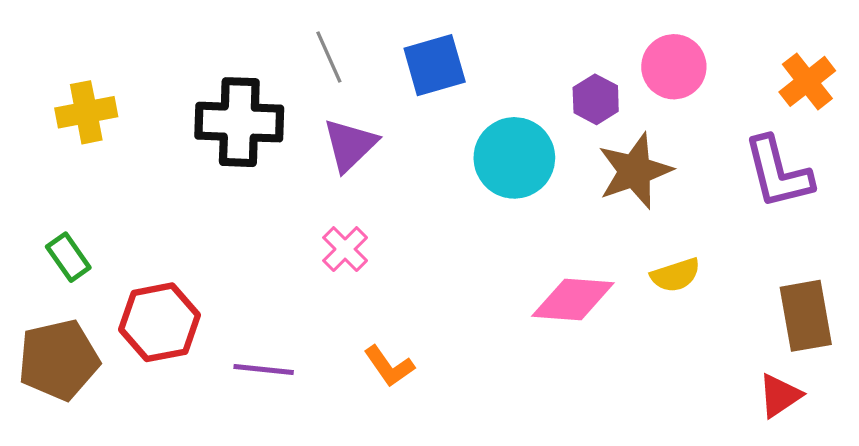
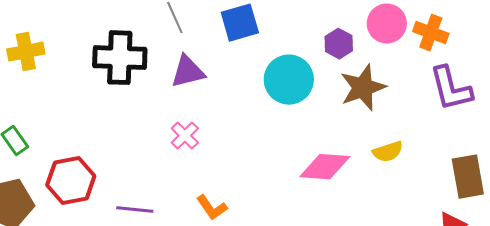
orange cross: (807, 81) -> (431, 33), moved, turned -32
purple triangle: (350, 145) -> (188, 72), turned 30

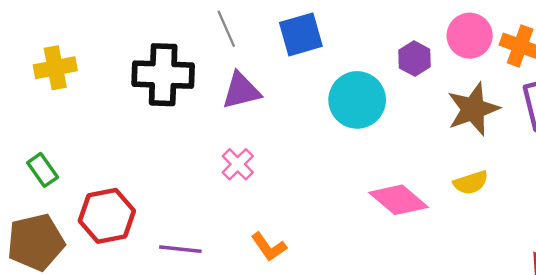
brown star: (363, 88) -> (473, 109), moved
pink diamond: (325, 167) -> (398, 200), turned 36

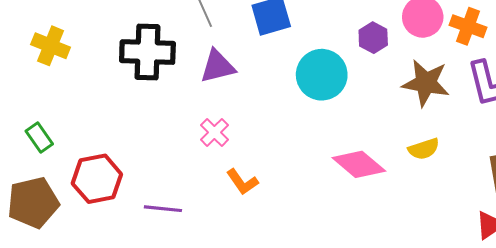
yellow cross: (55, 68) -> (51, 46), turned 33
brown star: (473, 109) -> (426, 83), turned 30
orange L-shape: (269, 247) -> (242, 182), moved

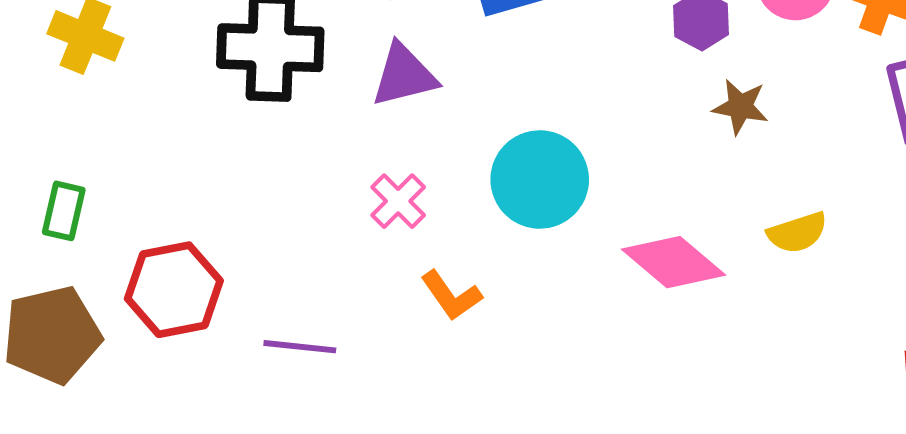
cyan circle: (322, 75) -> (540, 179), moved
brown star: (426, 83) -> (740, 107), moved, size x0.6
green rectangle: (39, 138) -> (64, 211), turned 48

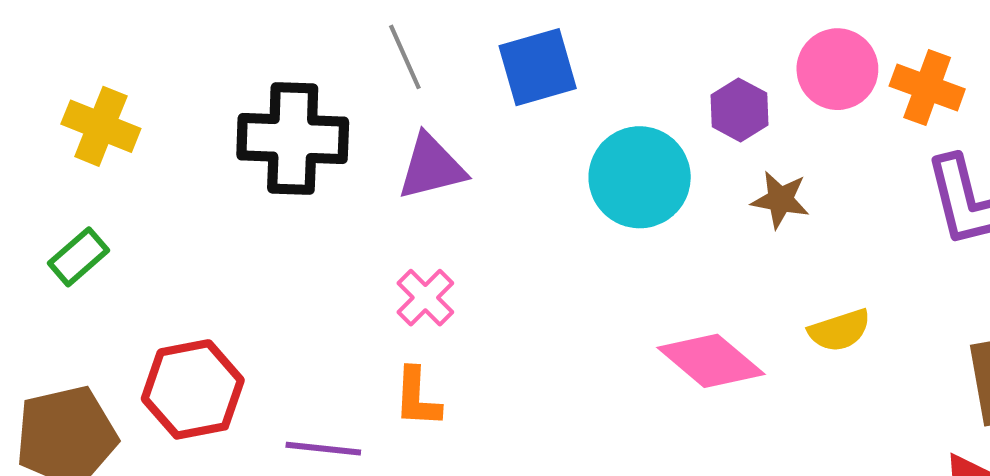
cyan circle: (540, 179) -> (640, 177), moved
green rectangle: (64, 211) -> (79, 257), moved, turned 36
orange L-shape: (451, 296) -> (417, 398), moved, turned 38

